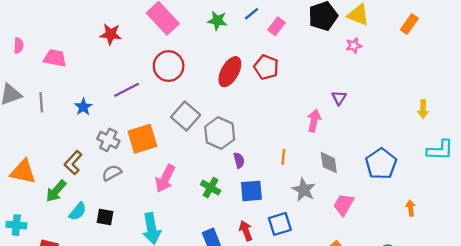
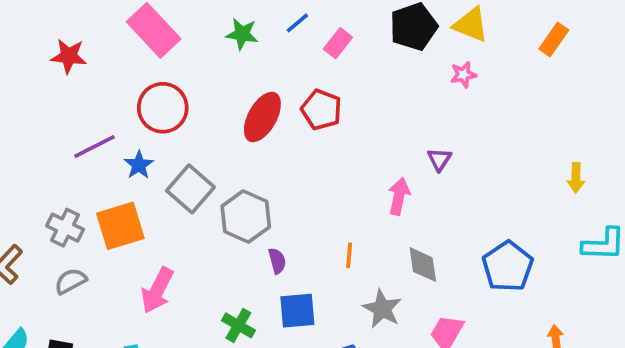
blue star: (83, 107) -> (139, 165), moved
green cross: (211, 188) -> (238, 325), moved

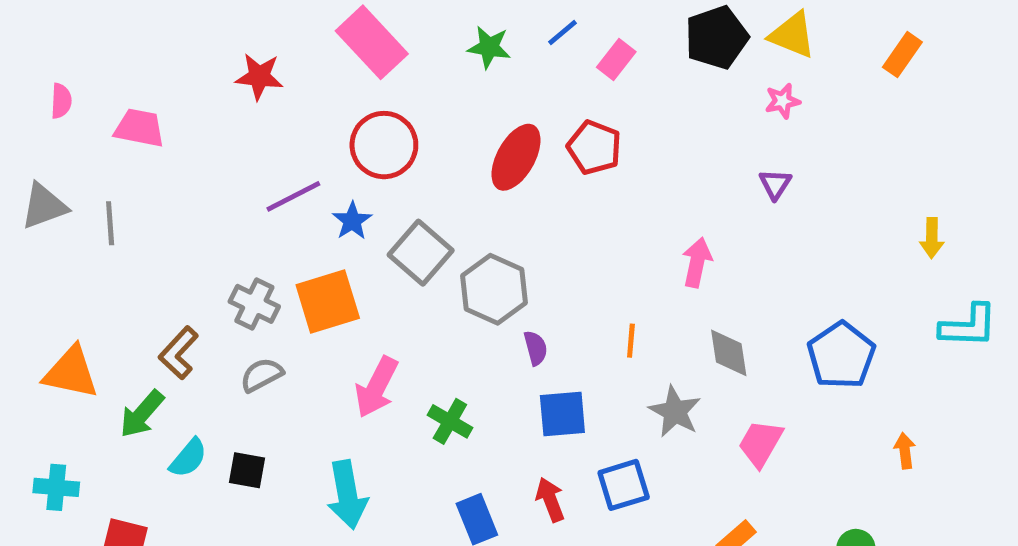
purple triangle: (439, 159) -> (775, 184), moved
green cross: (238, 325) -> (450, 421), moved

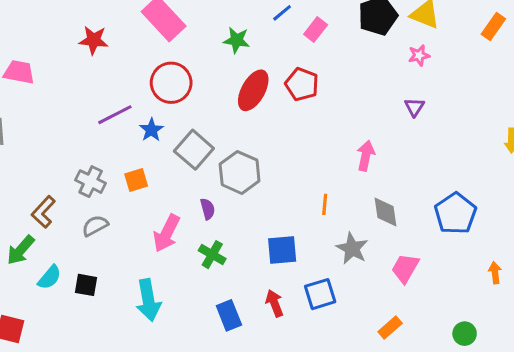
green star: (489, 47) -> (237, 40), moved
orange square: (328, 302) -> (136, 180), size x0.6
purple semicircle: (536, 348) -> (208, 209), moved

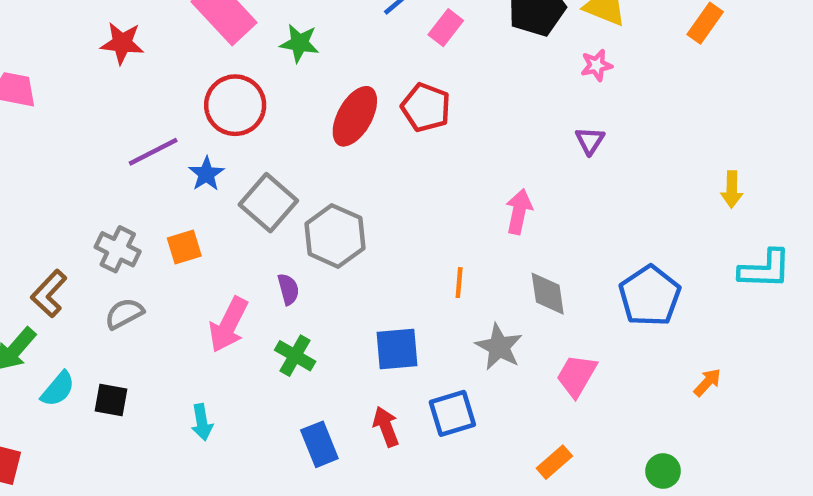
green star: (237, 40) -> (299, 43), moved
orange arrow: (495, 273) -> (707, 382), turned 50
cyan arrow: (148, 300) -> (202, 422), size x0.6

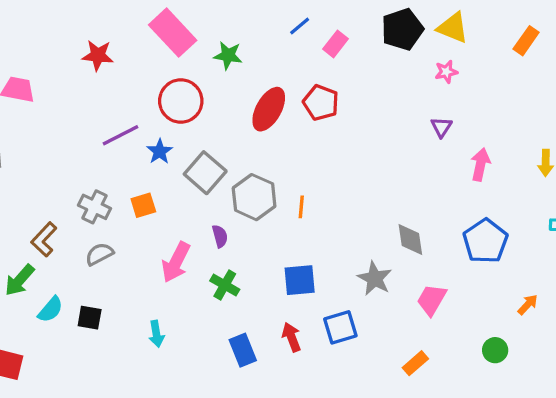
pink arrow: (519, 212) -> (480, 165), moved
orange line: (459, 283) -> (301, 207), moved
green circle: (663, 471) -> (495, 350), moved

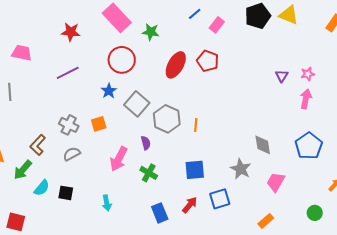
pink star: (446, 72) -> (308, 74), moved
purple line: (121, 135) -> (68, 73), moved
red arrow: (292, 337) -> (190, 205), turned 60

